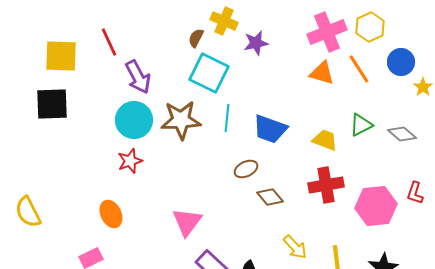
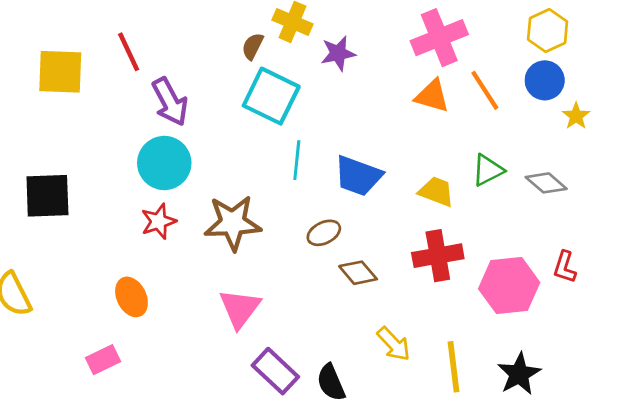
yellow hexagon: (370, 27) -> (548, 30), moved
black square: (52, 104) -> (47, 196), moved
brown star: (181, 120) -> (233, 223), moved

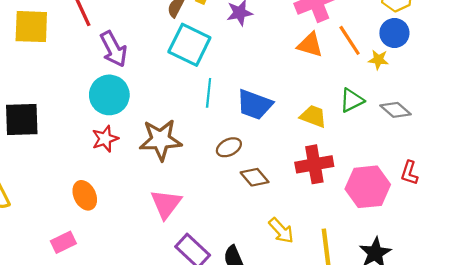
yellow star: (576, 116) -> (378, 60), moved, turned -30

